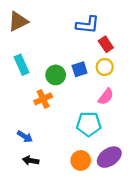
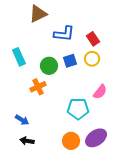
brown triangle: (18, 21) -> (38, 14), moved
blue L-shape: (88, 25) -> (64, 34), moved
pink semicircle: (106, 97) -> (100, 92), moved

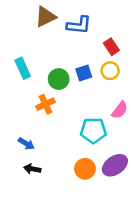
blue L-shape: (64, 34) -> (79, 25), moved

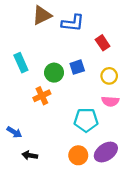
yellow circle: (110, 71) -> (109, 76), moved
pink semicircle: (120, 110) -> (110, 101), turned 56
blue arrow: (26, 144) -> (14, 132), moved

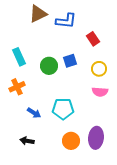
orange cross: (42, 96) -> (17, 87), moved
cyan pentagon: (86, 120) -> (63, 109), moved
blue arrow: (14, 132) -> (34, 113), moved
purple ellipse: (106, 152) -> (96, 138), turned -50

